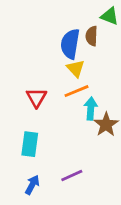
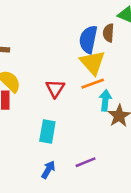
yellow triangle: (76, 68) -> (93, 63), size x1.5

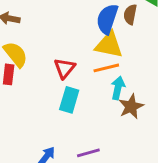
yellow triangle: (93, 63) -> (109, 45), turned -44
cyan rectangle: (47, 132) -> (69, 100), moved

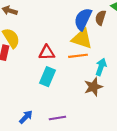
red triangle: (65, 68) -> (47, 53), turned 42
cyan arrow: (118, 88) -> (101, 67), moved

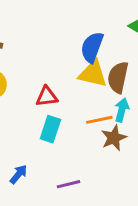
brown semicircle: (101, 18) -> (118, 77), moved, size x1.5
orange line: (78, 56) -> (99, 120), moved
blue arrow: (26, 117) -> (18, 174), moved

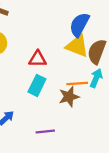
brown star: (114, 138) -> (69, 97), moved

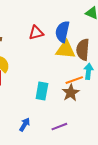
red triangle: (38, 59) -> (36, 33), moved

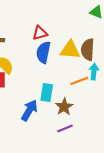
blue semicircle: (62, 32) -> (43, 52), moved
brown star: (71, 93) -> (64, 107), moved
blue arrow: (25, 125) -> (29, 110), moved, size x1.5

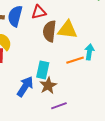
brown semicircle: (88, 50) -> (50, 31), moved
blue semicircle: (43, 52) -> (15, 16), moved
brown star: (64, 107) -> (48, 86), moved

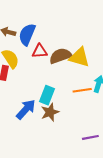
red triangle: (39, 12) -> (40, 51), moved
brown semicircle: (50, 31) -> (60, 56), turned 55
purple line: (59, 106) -> (90, 137), moved

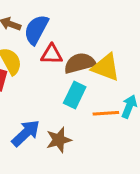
cyan rectangle: (47, 95) -> (75, 95), moved

